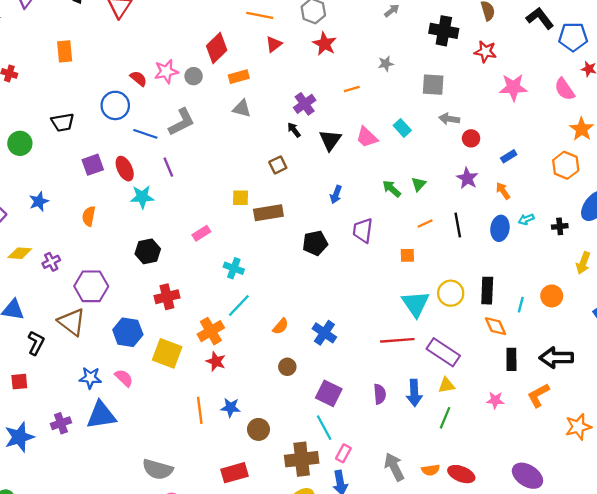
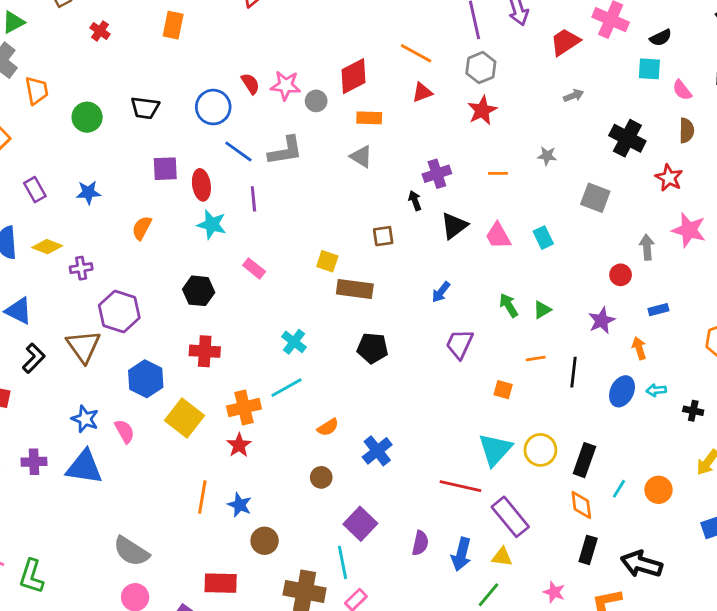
gray arrow: (449, 119) -> (647, 247), moved, turned 60
pink rectangle: (201, 233) -> (254, 268), moved, turned 54
black pentagon: (315, 243) -> (373, 348), moved

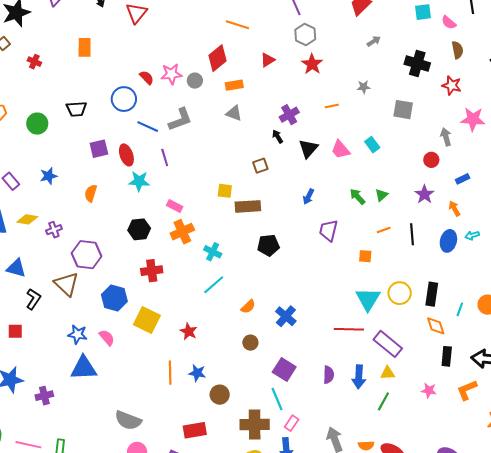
orange line: (416, 53) -> (237, 25), moved
orange cross: (244, 408) -> (182, 232), moved
purple cross: (34, 462) -> (44, 396), moved

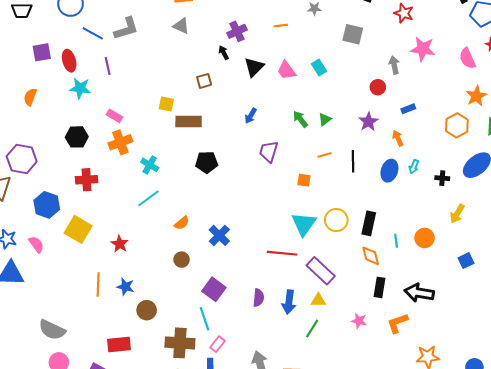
cyan arrow: (472, 235) -> (414, 167), turned -56
cyan line: (460, 309) -> (396, 241), turned -32

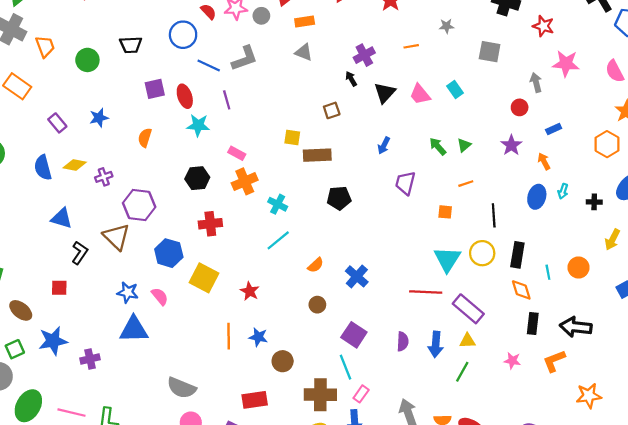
black line: (353, 161) -> (494, 215), moved

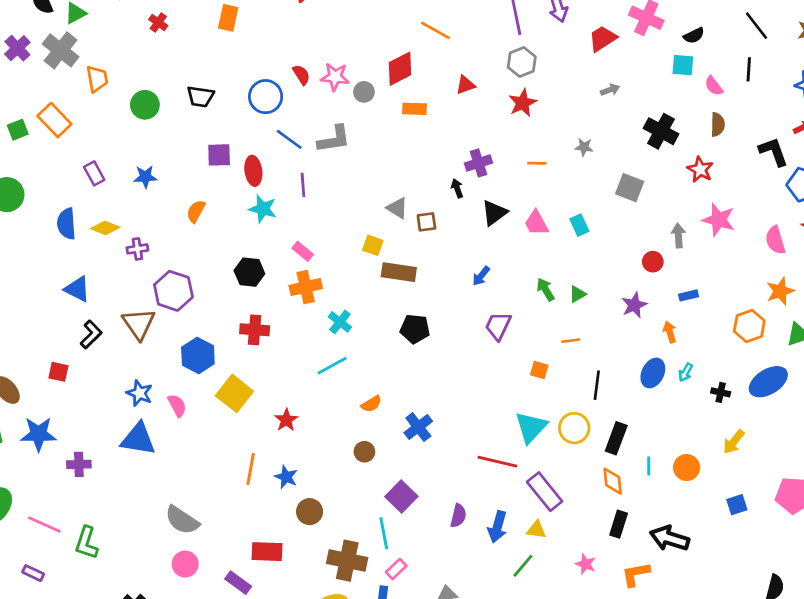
gray triangle: (304, 52) -> (397, 208), moved

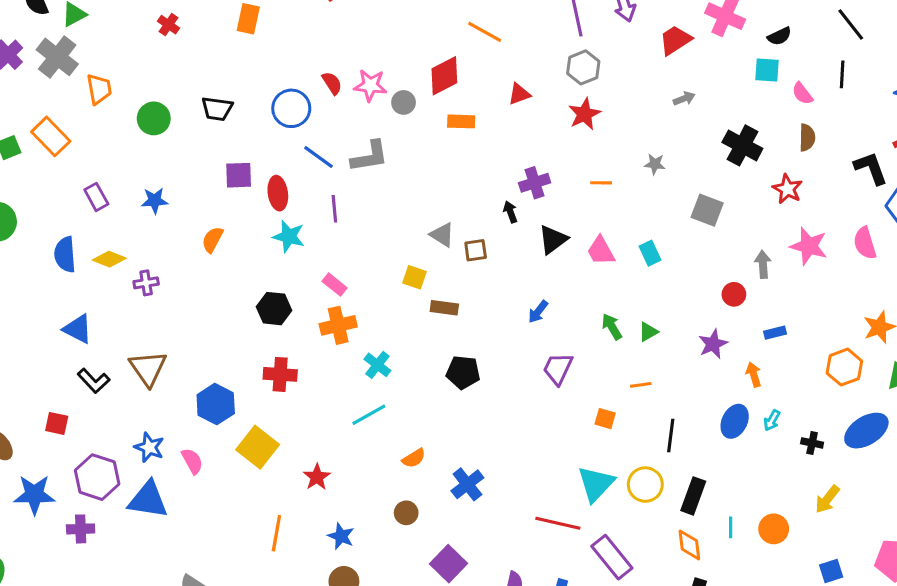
pink semicircle: (775, 240) -> (865, 243), moved
brown rectangle: (399, 272) -> (444, 308), size x0.7
purple hexagon: (173, 291) -> (97, 477), moved
black L-shape: (91, 334) -> (94, 381), turned 92
blue star: (286, 477) -> (341, 536), moved

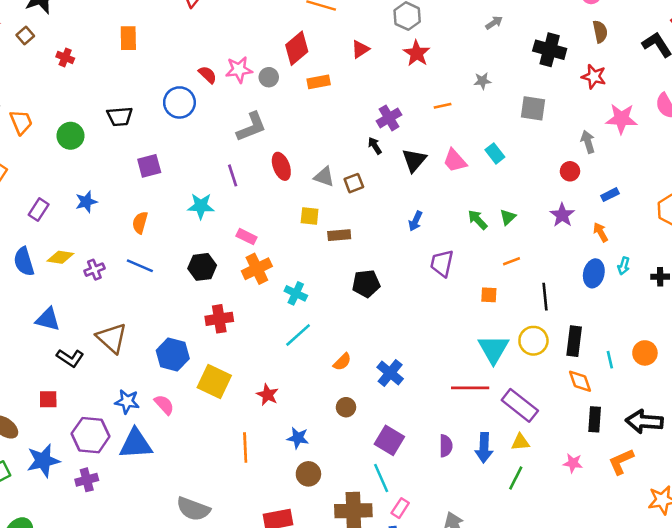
blue line: (318, 157) -> (140, 266), moved
red ellipse: (278, 193) -> (281, 166), moved
purple rectangle: (96, 197) -> (39, 210), turned 75

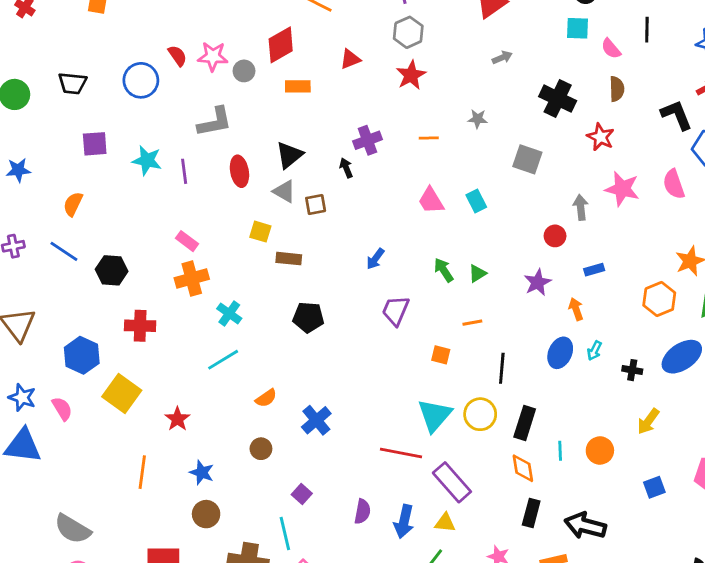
black triangle: (414, 160) -> (289, 155), moved
cyan star: (201, 206) -> (147, 160), moved
black hexagon: (202, 267) -> (112, 270), moved
purple square: (389, 440) -> (302, 494), size x0.6

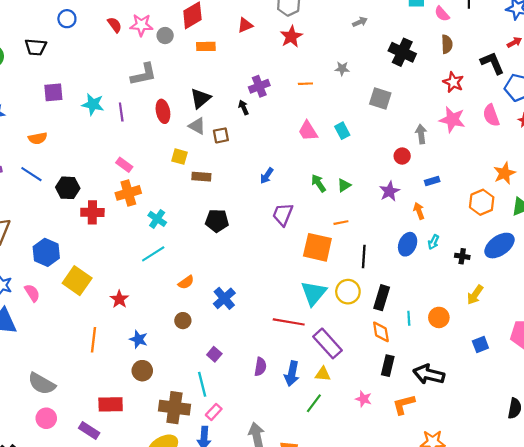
blue circle: (141, 80) -> (67, 19), moved, size x0.7
red star: (601, 137) -> (453, 82), moved
orange semicircle: (73, 204) -> (38, 138), turned -126
red cross: (140, 326) -> (92, 212), moved
orange square: (441, 355) -> (317, 247), size x2.0

